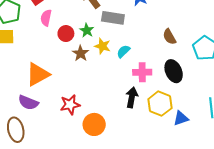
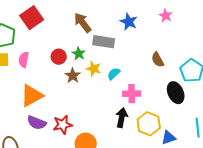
pink semicircle: (46, 18) -> (24, 60), moved
black ellipse: (174, 71) -> (176, 93), moved
purple semicircle: (28, 103) -> (37, 123), moved

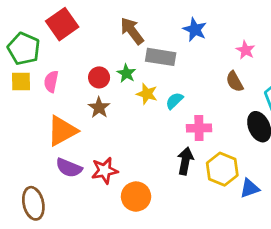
pink star: (166, 16) -> (245, 50), moved
brown star: (73, 76) -> (99, 108), moved

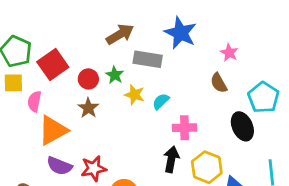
red square: (62, 24) -> (53, 64), moved
blue star: (195, 30) -> (181, 33), size x1.4
brown arrow: (132, 31) -> (120, 34), turned 96
pink semicircle: (51, 82) -> (34, 101), moved

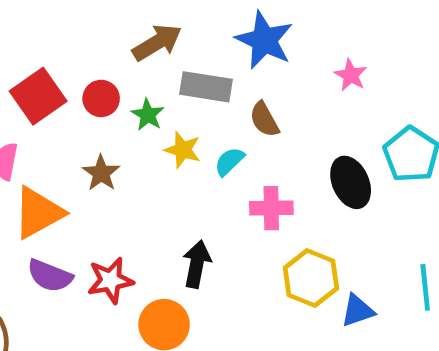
red circle: (88, 79) -> (101, 98), moved
brown semicircle: (219, 83) -> (264, 119), moved
black ellipse: (242, 126) -> (351, 182), moved
black arrow: (171, 159) -> (197, 264), moved

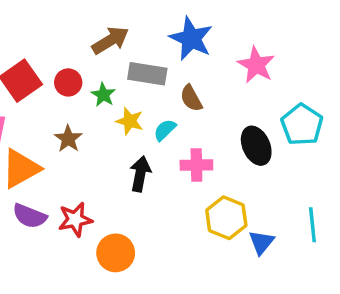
pink star: (351, 75) -> (256, 65), size x1.5
black arrow: (197, 264) -> (140, 174), moved
blue triangle: (358, 311) -> (261, 242), turned -32

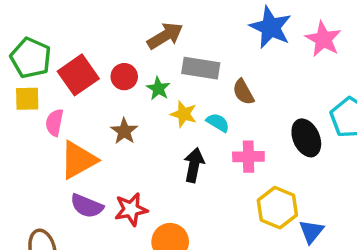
blue star: (191, 39) -> (271, 27), moved
pink star: (256, 65) -> (323, 39), moved
cyan semicircle: (165, 130) -> (218, 123), turned 75

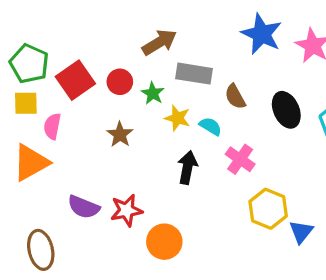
black ellipse: (306, 138) -> (286, 110), moved
pink cross: (248, 157) -> (240, 159), turned 36
orange triangle: (78, 160) -> (31, 163), moved

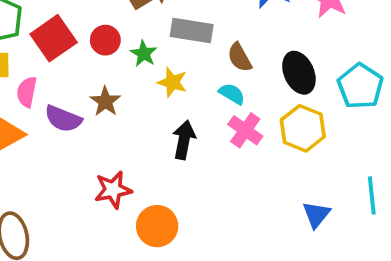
cyan semicircle: (210, 126) -> (232, 94), moved
purple semicircle: (84, 207) -> (63, 119), moved
yellow hexagon: (268, 209) -> (303, 128), moved

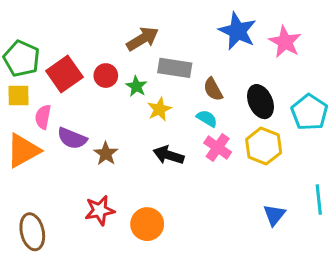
yellow star: (172, 82) -> (159, 109), turned 30
brown star: (105, 101) -> (106, 154), moved
black arrow: (184, 140) -> (169, 155), turned -84
red star: (113, 190) -> (100, 210), moved

